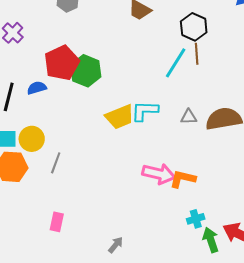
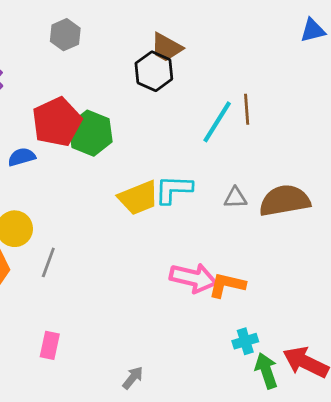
black hexagon: (194, 27) -> (154, 71), moved

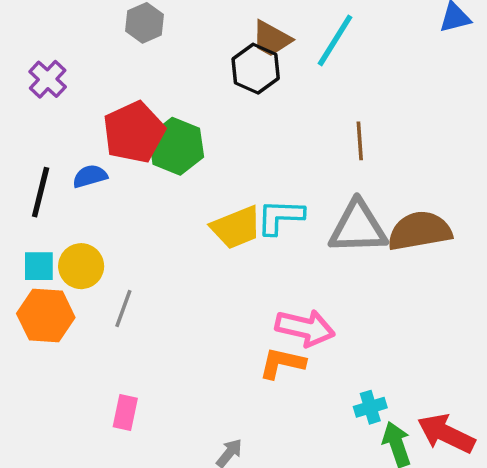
brown line: (247, 109) -> (360, 141), moved
cyan line: (217, 122) -> (335, 40), moved
gray triangle: (235, 198) -> (358, 227), size x2.0
orange L-shape: (227, 285) -> (282, 363), moved

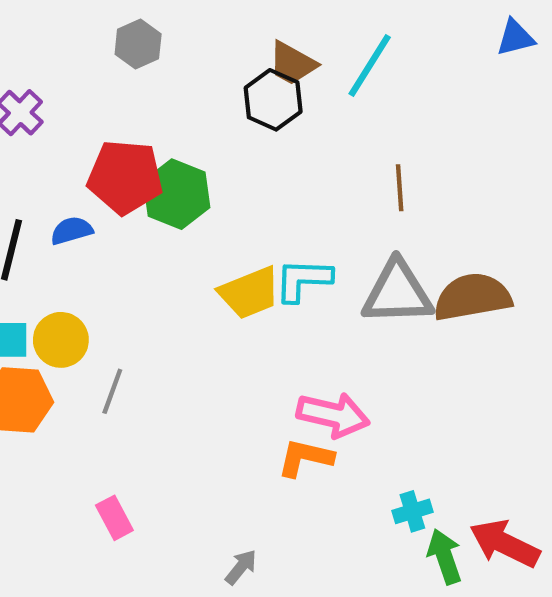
red pentagon: (134, 132) -> (125, 177), turned 30
pink rectangle: (125, 412) -> (114, 518), turned -40

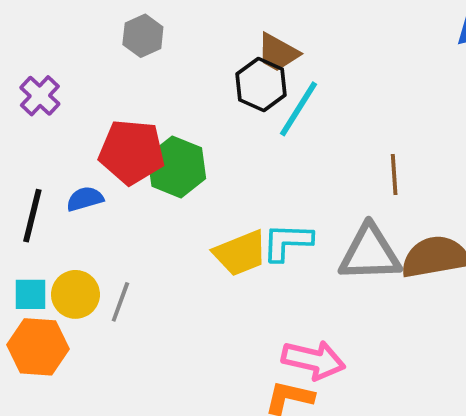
cyan line: (370, 65) -> (298, 109), moved
brown line: (400, 188) -> (394, 174), moved
gray line: (112, 391) -> (120, 302), moved

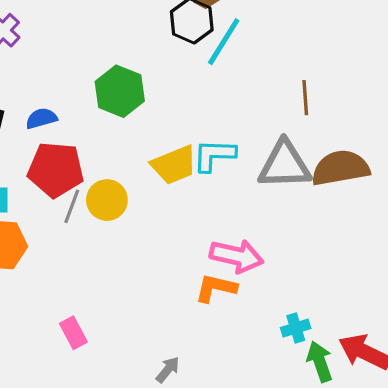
red pentagon: (132, 152) -> (56, 170), moved
yellow circle: (75, 294) -> (107, 200), moved

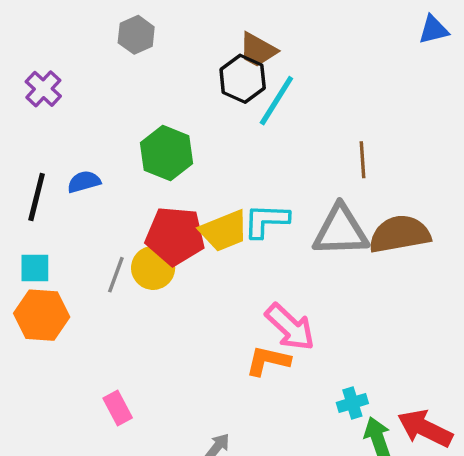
red pentagon: (56, 170) -> (175, 236), moved
pink arrow: (237, 256) -> (290, 327), turned 30

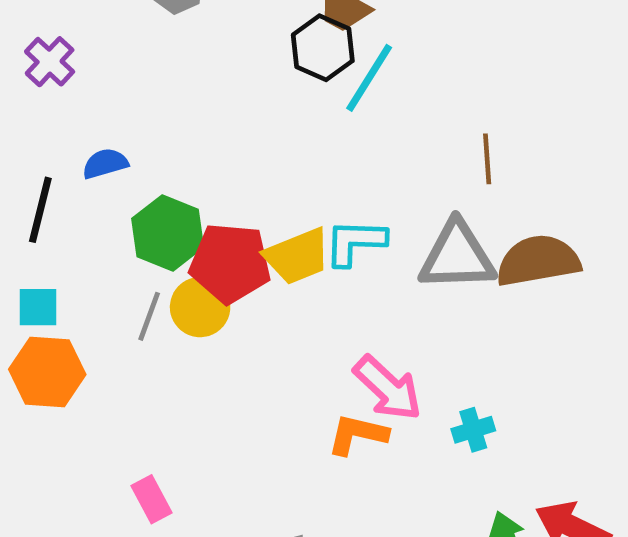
green hexagon: (167, 153) -> (168, 233), moved
blue semicircle: (84, 182) -> (105, 164), moved
cyan cross: (352, 403) -> (473, 430), moved

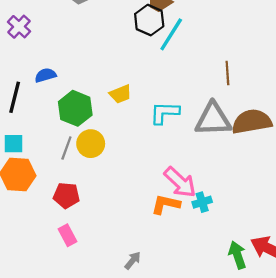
yellow trapezoid: (297, 256) -> (120, 94), moved, size x0.7
red pentagon: (230, 263) -> (66, 195), moved, size x0.7
cyan cross: (473, 430) -> (202, 202), moved

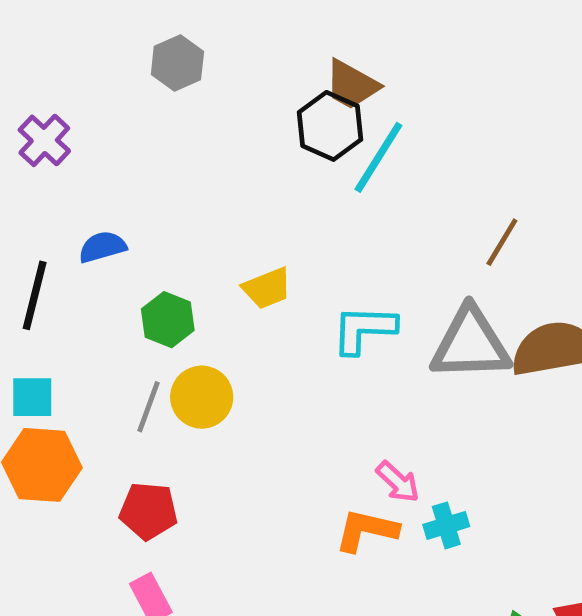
brown line: (227, 73) -> (502, 242), turned 35
green hexagon: (75, 108) -> (168, 320), size x0.7
pink arrow: (180, 182) -> (398, 482), size x0.6

